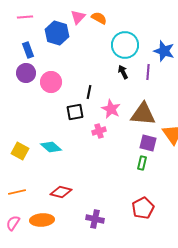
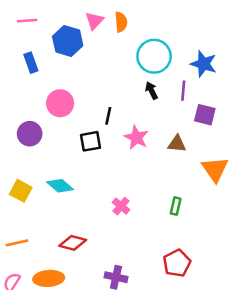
orange semicircle: (99, 18) -> (121, 22), turned 56
purple circle: (26, 73) -> (30, 134), moved
brown triangle: (143, 114) -> (177, 144), size x0.6
pink cross: (99, 131) -> (121, 206), moved, turned -32
purple square: (148, 143) -> (205, 115), moved

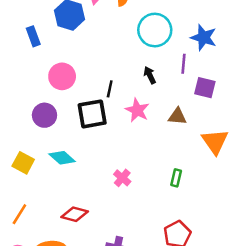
black arrow: (151, 91) -> (150, 75), moved
purple circle: (30, 134) -> (44, 115), moved
black square: (91, 141) -> (92, 114), size x1.4
orange line: (17, 243) -> (19, 214), turned -45

